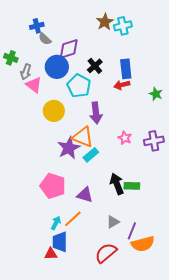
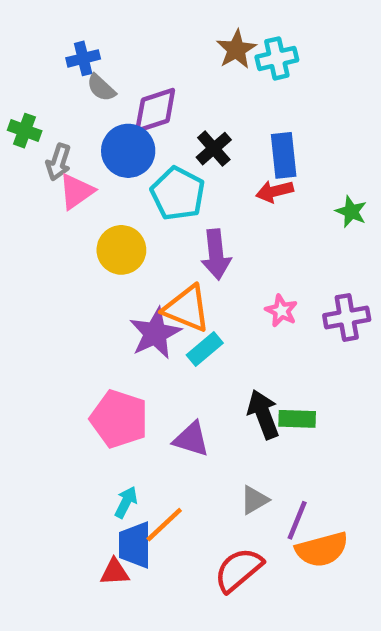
pink triangle: (34, 85) -> (76, 191), turned 48
orange line: (73, 219) -> (164, 525), moved

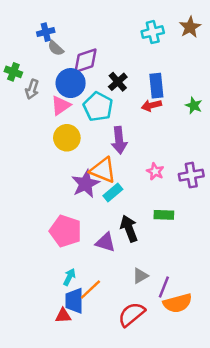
brown star: (236, 49) -> (190, 27), moved
pink triangle: (76, 191) -> (61, 105), moved
green star: (351, 212) -> (194, 105), moved
black arrow: (263, 414) -> (129, 229), moved
green rectangle: (297, 419) -> (164, 215), moved

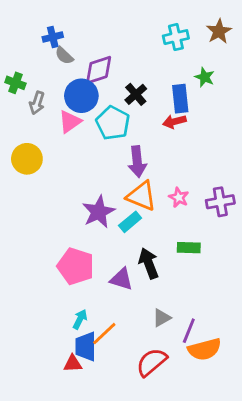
green star: (194, 105) -> (205, 77), moved
yellow circle: (67, 138) -> (27, 159), moved
orange triangle: (103, 170) -> (142, 196), moved

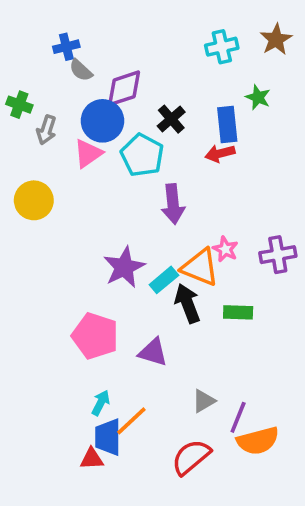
orange triangle: (142, 196) -> (200, 267), moved
black arrow: (149, 263) -> (187, 303), moved

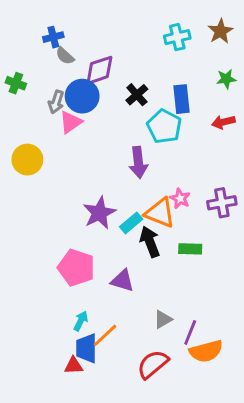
green star: (258, 97) -> (226, 79), moved, turned -30
gray arrow: (46, 130) -> (56, 102), moved
red arrow: (220, 153) -> (223, 122), moved
cyan pentagon: (142, 155) -> (164, 126), moved

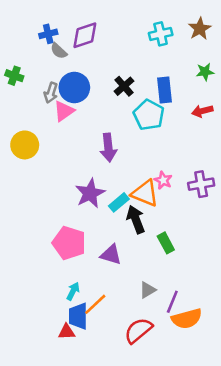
purple diamond: (99, 70) -> (85, 35), moved
purple arrow: (138, 162) -> (108, 148), moved
green rectangle: (190, 249) -> (166, 243), moved, turned 60

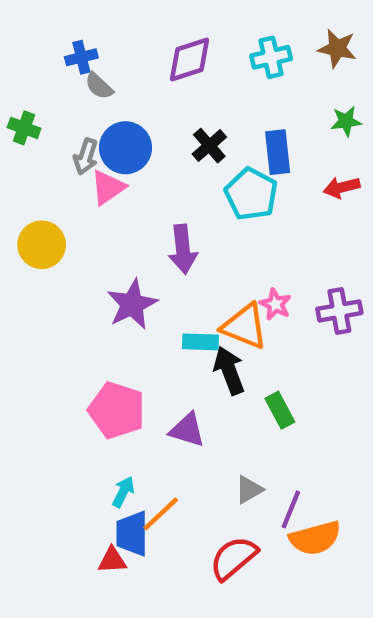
brown star: (200, 29) -> (337, 48), turned -30
purple diamond: (85, 35) -> (189, 60), moved
purple star: (90, 193) -> (132, 304), moved
cyan rectangle: (119, 202) -> (200, 342), turned 42

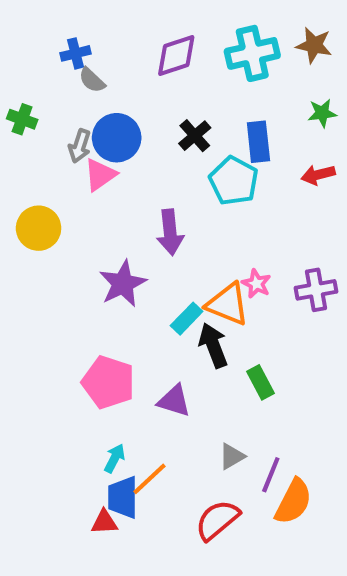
cyan cross: (271, 57) -> (252, 53), size x1.4
cyan rectangle: (200, 342) -> (187, 319), turned -48
orange semicircle: (315, 538) -> (293, 502), turned -48

